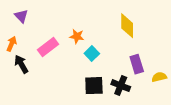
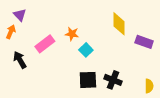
orange arrow: (12, 44) -> (11, 32), moved
purple rectangle: (137, 64) -> (144, 42), moved, turned -54
yellow semicircle: (159, 77) -> (149, 86), moved, turned 104

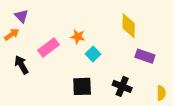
orange arrow: (11, 32) -> (12, 34), turned 32
purple rectangle: (144, 42) -> (145, 56), moved
black square: (88, 80) -> (82, 86), moved

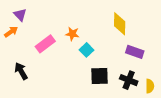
black arrow: (21, 65) -> (21, 71), moved
black square: (82, 86) -> (100, 76), moved
black cross: (122, 86) -> (129, 80), moved

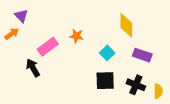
cyan square: (86, 50) -> (107, 53), moved
black arrow: (21, 71) -> (33, 68), moved

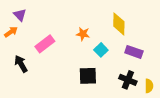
orange star: (76, 36) -> (83, 34), moved
black arrow: (33, 68) -> (21, 64), moved
black square: (105, 81) -> (88, 76), moved

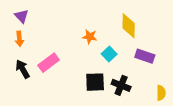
orange arrow: (11, 32) -> (19, 39), moved, turned 120
pink rectangle: (45, 44) -> (49, 63), moved
black cross: (128, 80) -> (121, 85), moved

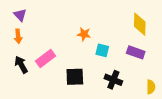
yellow diamond: (129, 26) -> (140, 24), moved
cyan square: (109, 54) -> (102, 50), turned -32
black square: (95, 82) -> (75, 77), moved

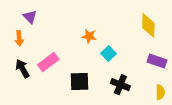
purple triangle: (20, 15) -> (30, 17), moved
cyan square: (102, 50) -> (109, 53), turned 32
purple rectangle: (136, 52) -> (157, 61), moved

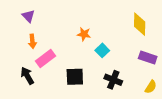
orange arrow: (19, 38) -> (32, 41), moved
black arrow: (22, 69) -> (27, 76), moved
yellow semicircle: (160, 92) -> (151, 87), turned 32

